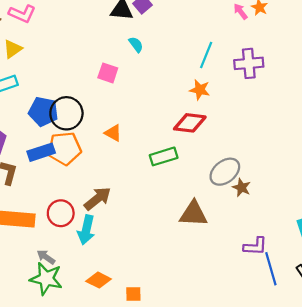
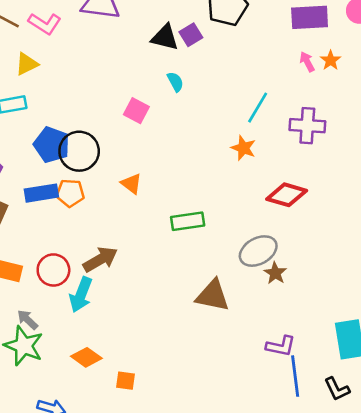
red diamond: (190, 123) -> (287, 195), moved
orange pentagon: (64, 148) -> (70, 193), size x0.7

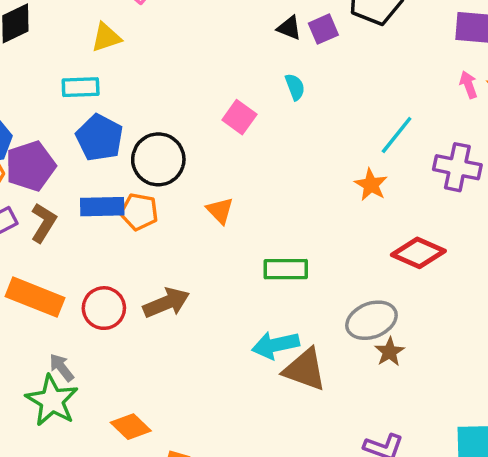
black triangle: (165, 37) -> (289, 28), size x0.7
blue pentagon: (52, 145) -> (99, 138), moved
cyan arrow: (81, 295) -> (276, 345), moved, turned 48

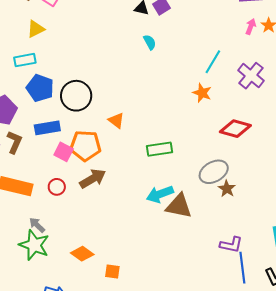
pink arrow: (469, 85) -> (251, 27), turned 49
pink square: (239, 117) -> (64, 152), moved
purple cross: (457, 167) -> (251, 76), turned 36
orange pentagon: (139, 212) -> (85, 146), moved, size x1.4
red circle: (104, 308) -> (57, 187), size x0.7

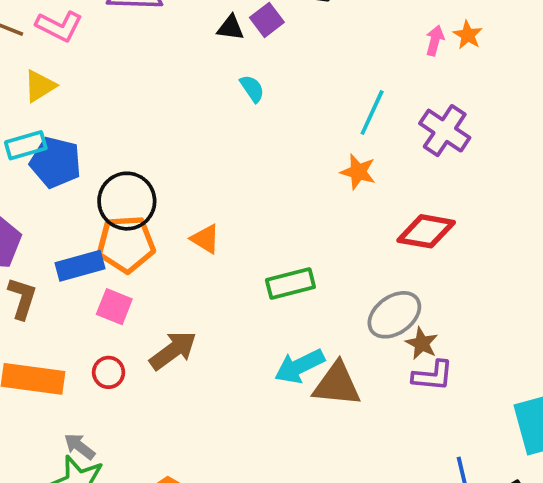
blue pentagon: (40, 88) -> (56, 162), moved
orange pentagon: (85, 146) -> (126, 244), moved
purple L-shape: (231, 245) -> (433, 376), moved

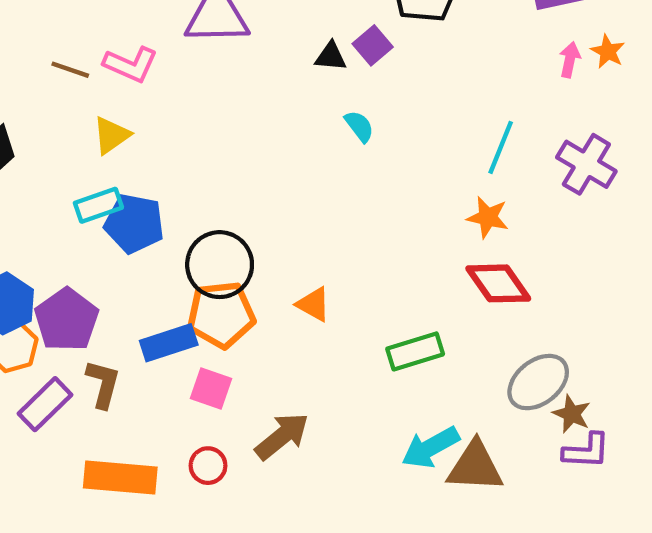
red diamond: (426, 231) -> (498, 283), moved, turned 48

